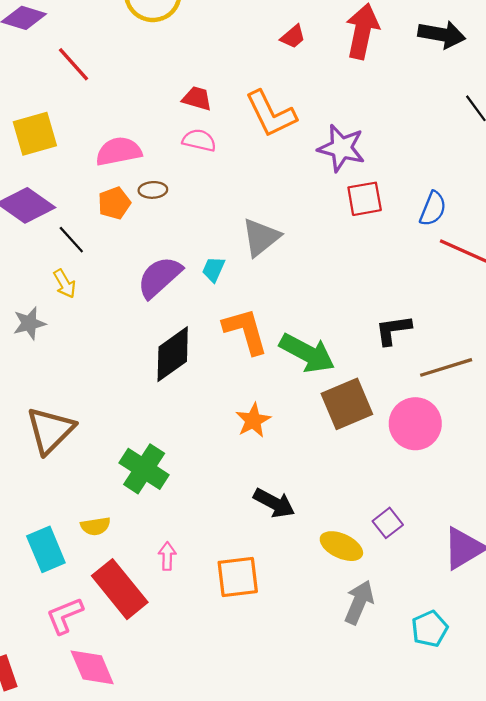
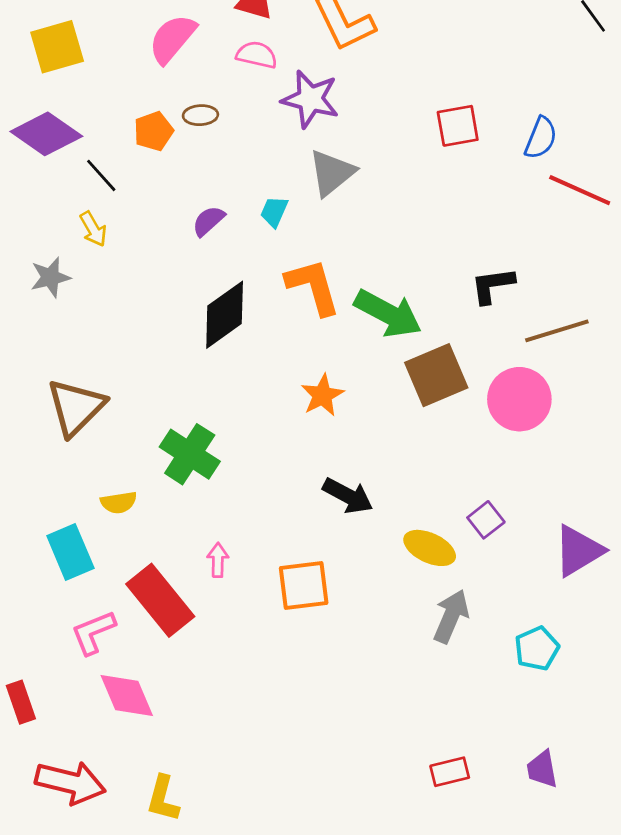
purple star: (341, 148) -> (310, 99), moved
pink semicircle: (119, 151) -> (172, 39), moved, turned -39
purple semicircle: (159, 277) -> (208, 221), size x0.6
yellow semicircle: (96, 526) -> (119, 502), moved

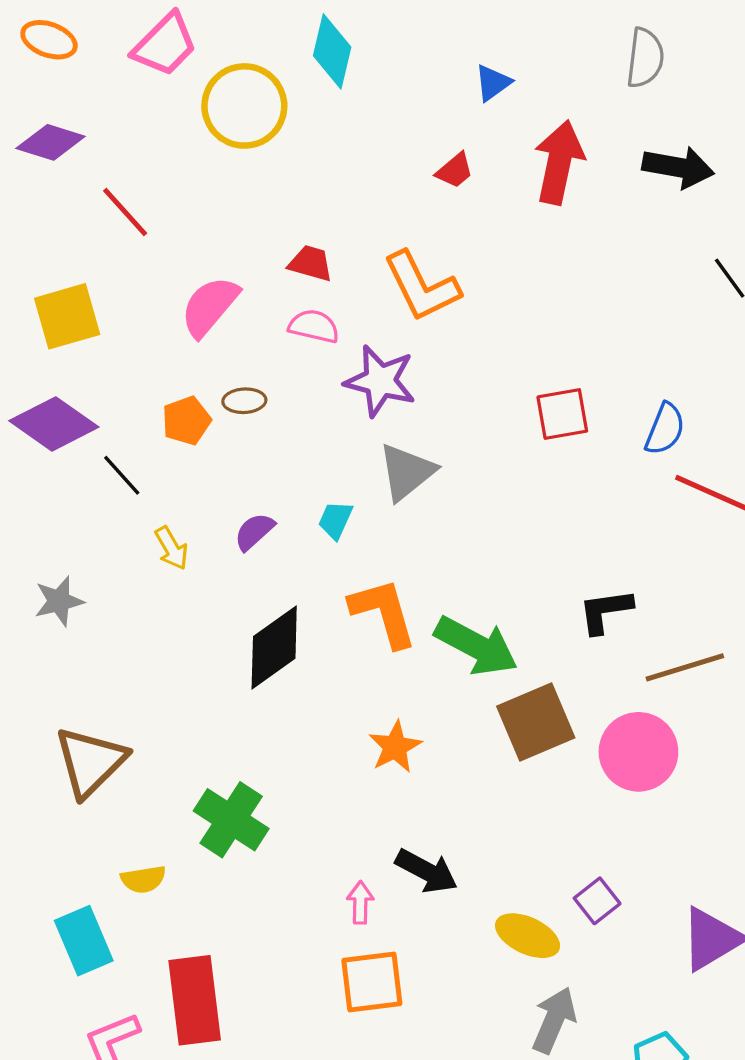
yellow arrow: (93, 229) -> (171, 548), moved
pink arrow: (218, 560) -> (360, 903), moved
red rectangle: (160, 600) -> (195, 1000), turned 32

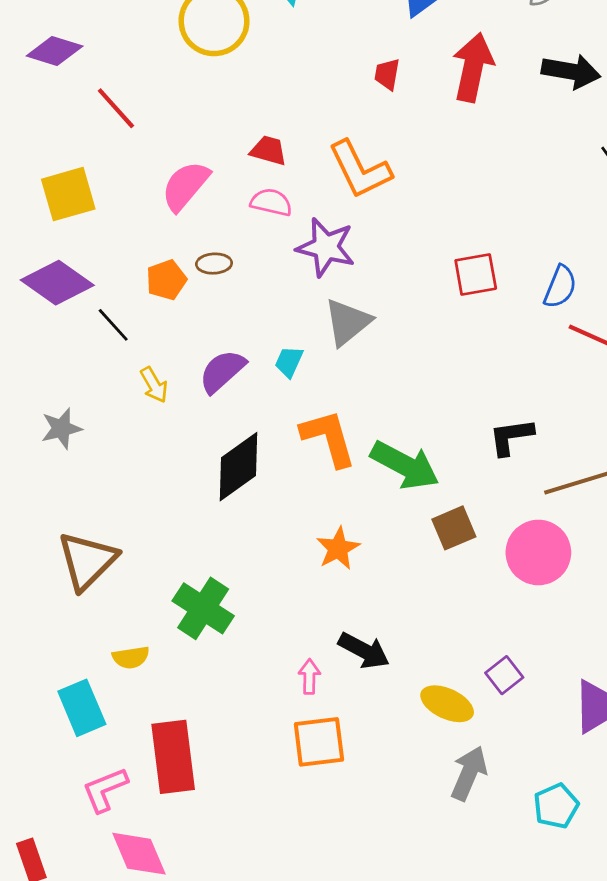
red trapezoid: (455, 171) -> (387, 74), turned 140
purple semicircle: (254, 532) -> (222, 371), size x1.4
brown square: (536, 722) -> (454, 528), size x0.7

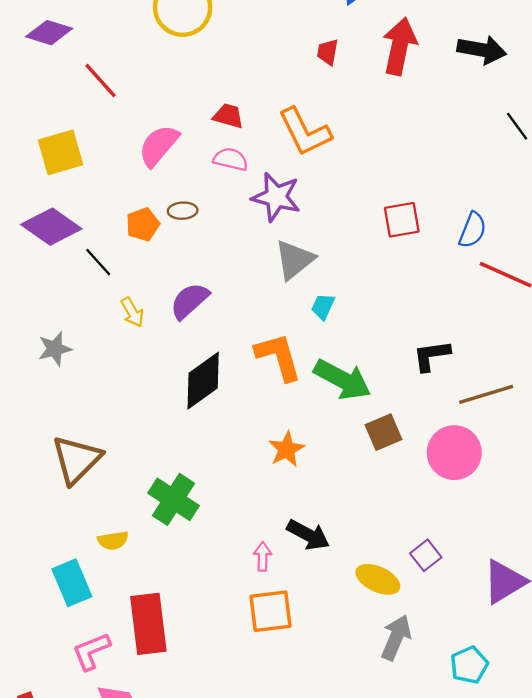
cyan trapezoid: (289, 362) -> (323, 307), moved

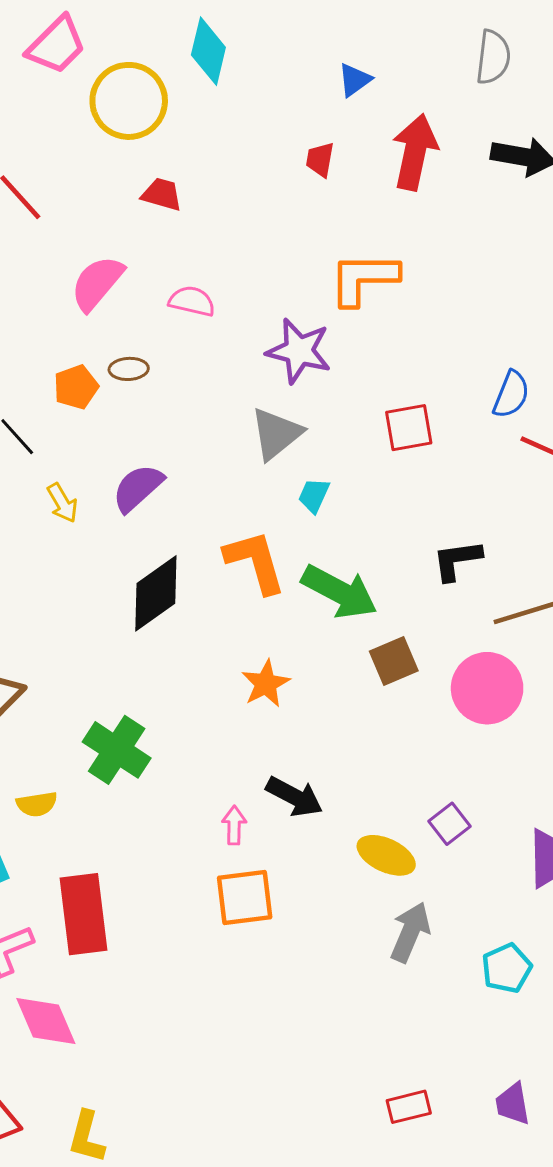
red trapezoid: (228, 116) -> (162, 194), moved
orange L-shape: (305, 132) -> (364, 279), moved, turned 116
purple star: (276, 197) -> (299, 351), moved
red square: (402, 220) -> (409, 428), moved

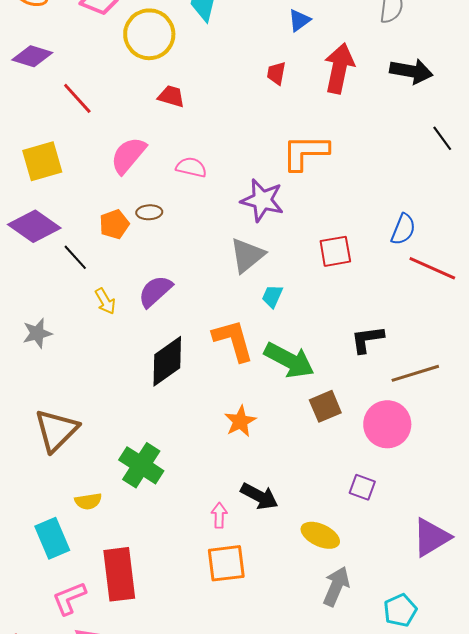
purple square: (449, 824) -> (362, 487), moved, turned -32

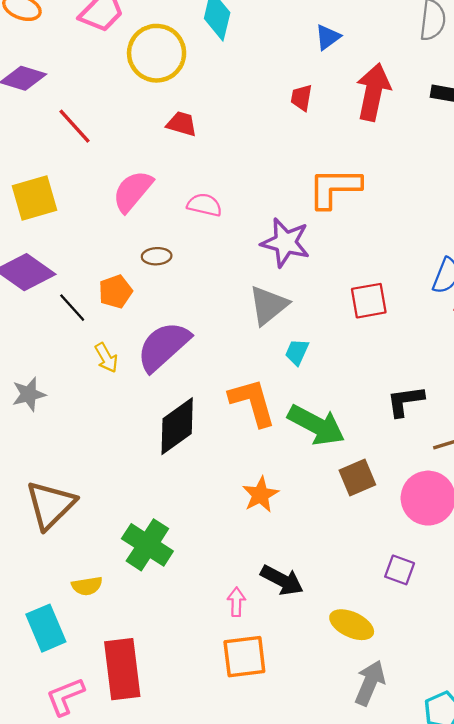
orange pentagon: (114, 224) -> (115, 292), moved
purple semicircle: (155, 291) -> (163, 346), size x1.4

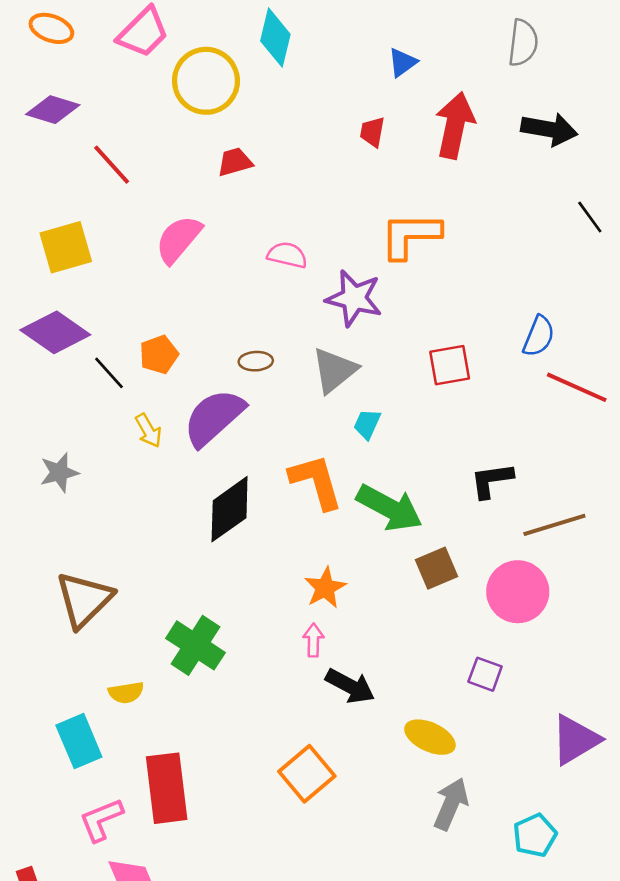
red trapezoid: (182, 124) -> (235, 162), turned -32
pink semicircle: (204, 205) -> (287, 255), moved
brown ellipse: (157, 256) -> (256, 361), moved
pink arrow: (236, 602) -> (313, 640), moved
orange square: (244, 657) -> (307, 774), turned -33

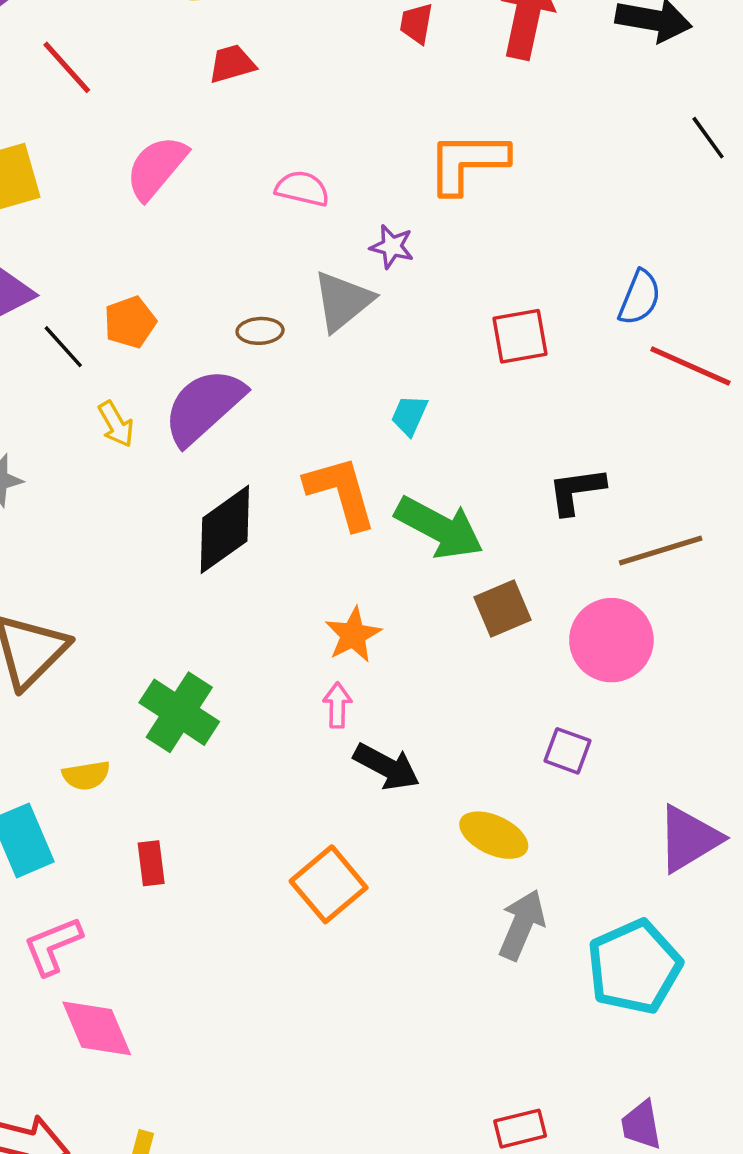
purple star: (354, 298) -> (392, 247), size x0.6
gray triangle: (334, 370) -> (343, 301), moved
red rectangle: (167, 788) -> (151, 863), moved, size x0.5
cyan pentagon: (535, 835) -> (634, 967), size x1.6

